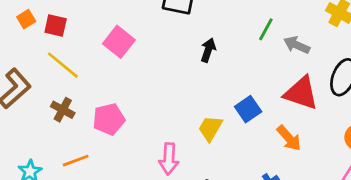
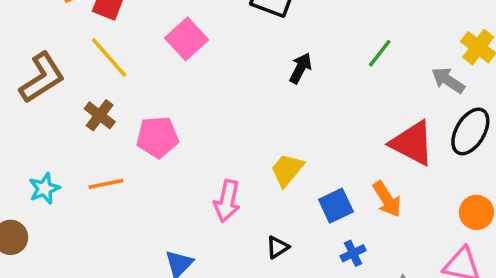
gray arrow: (297, 45) -> (448, 80), moved
blue square: (248, 109) -> (336, 206), moved

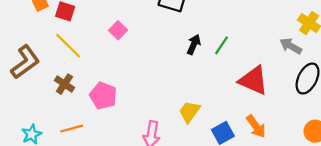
pink square: (187, 39) -> (118, 30), size x0.7
green line: (380, 53) -> (221, 45), moved
pink pentagon: (157, 137) -> (103, 96), turned 30
red triangle: (412, 143) -> (253, 80), moved

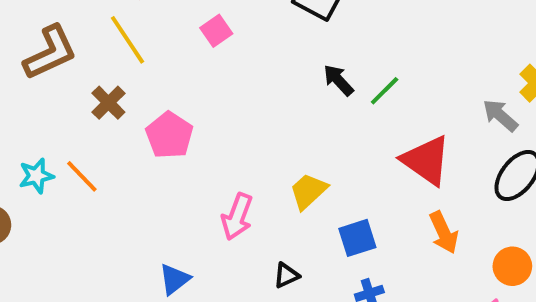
black arrow: (194, 44) -> (338, 80), turned -78
orange arrow: (256, 126) -> (444, 232), moved
orange line: (72, 129) -> (82, 176), moved, turned 50

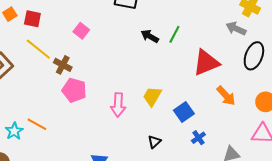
brown cross: (108, 103) -> (63, 65), moved
red triangle: (426, 160) -> (206, 63), turned -40
pink arrow: (237, 217) -> (118, 105), moved

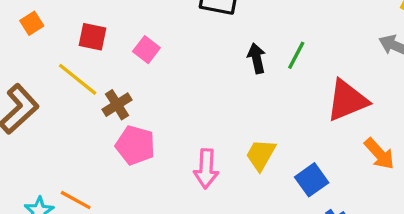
red square: (32, 19) -> (92, 37), moved
black arrow: (150, 36) -> (257, 58), turned 48
brown cross: (63, 65) -> (117, 105), turned 30

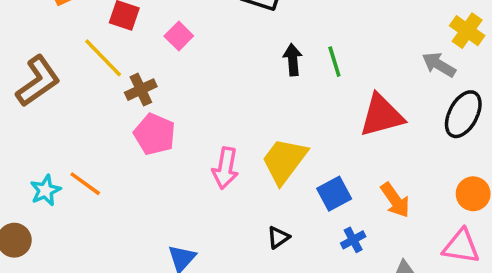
green line: (296, 55) -> (334, 62), turned -52
orange arrow: (379, 154) -> (395, 200), moved
yellow trapezoid: (261, 155) -> (284, 161), size x1.4

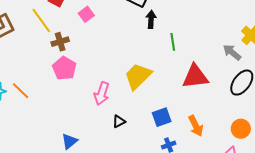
black arrow: (293, 60) -> (151, 19), moved
yellow trapezoid: (284, 161) -> (138, 76), moved
black triangle: (278, 237) -> (119, 121), moved

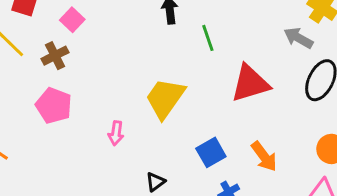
brown cross: (60, 42) -> (55, 56), moved
pink arrow: (102, 93) -> (116, 133), size x0.7
black triangle: (119, 121) -> (155, 182), moved

